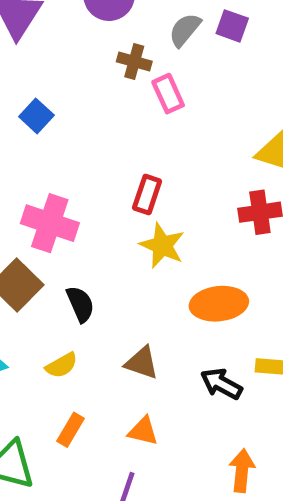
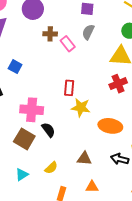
gray semicircle: (185, 30) -> (88, 32), moved
black semicircle: (80, 304) -> (48, 130), moved
orange ellipse: (219, 304) -> (110, 126), turned 30

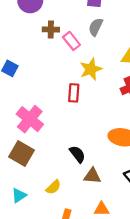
yellow star: (81, 108) -> (91, 69), moved, turned -30
pink cross: (32, 110) -> (30, 119), turned 35
black semicircle: (48, 130) -> (77, 154), moved

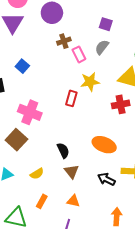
brown cross: (51, 30) -> (64, 41), turned -32
pink cross: (30, 119) -> (30, 112), turned -30
brown triangle: (92, 176) -> (72, 171), turned 35

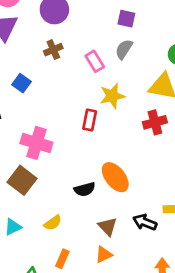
brown cross: (64, 41) -> (53, 50), moved
orange ellipse: (104, 145) -> (115, 177), moved, turned 35
black semicircle: (63, 150) -> (85, 189), turned 105
brown triangle: (72, 171) -> (108, 226), moved
orange triangle: (73, 201) -> (104, 254), turned -32

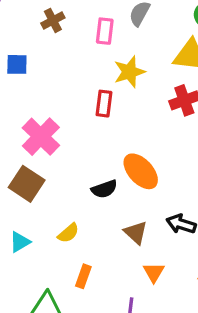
pink rectangle: (95, 61) -> (105, 31), turned 42
blue square: (21, 83) -> (17, 64), turned -30
pink cross: (36, 143) -> (41, 137), turned 32
orange triangle: (104, 254) -> (154, 272), moved, turned -30

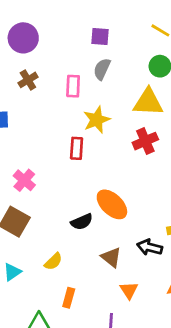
pink cross: (41, 137) -> (24, 180), size x0.7

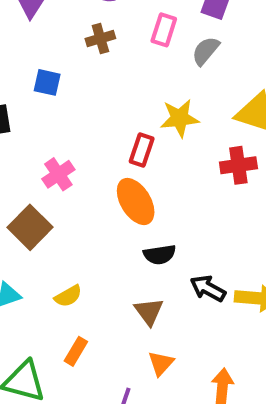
pink rectangle: (73, 86) -> (164, 30), moved
orange ellipse: (112, 204) -> (136, 201), moved
black semicircle: (82, 222) -> (160, 255), moved
black arrow: (150, 247) -> (208, 288), moved

